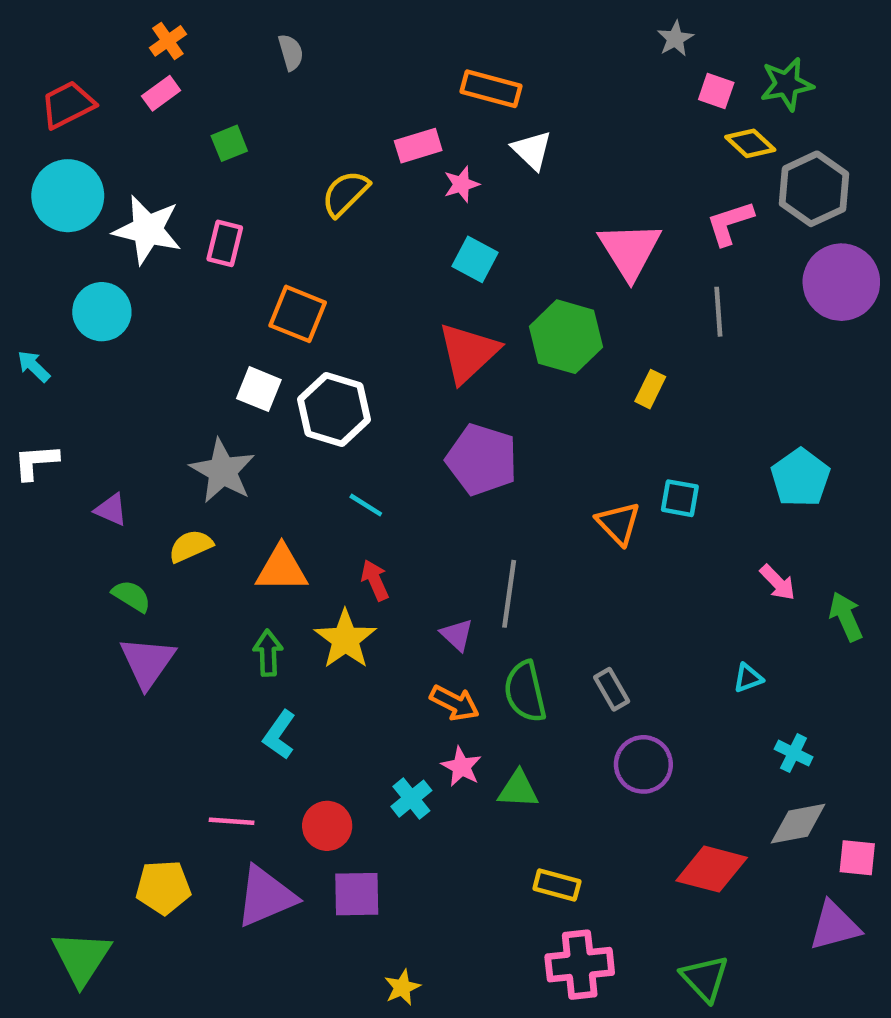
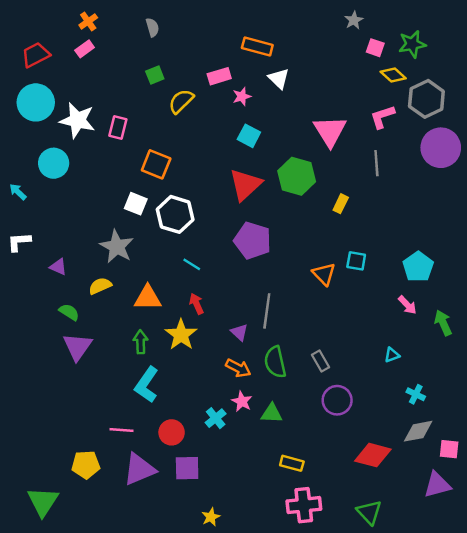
green square: (229, 143) -> (155, 75), moved
cyan pentagon: (800, 478) -> (418, 267), moved
cyan L-shape: (279, 735) -> (147, 385), size x1.4

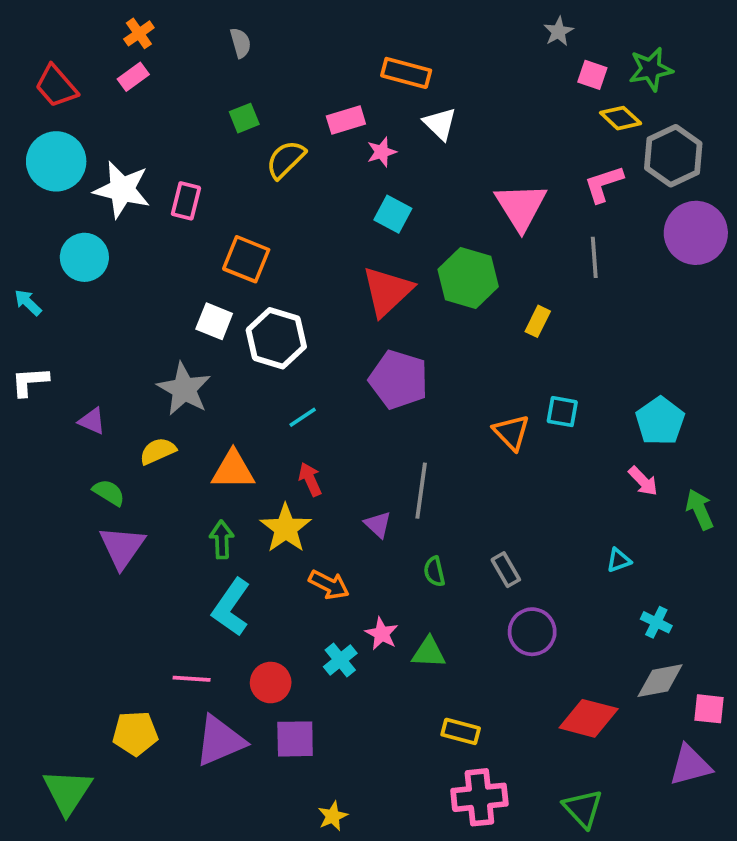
red trapezoid: (36, 55) -> (56, 86), turned -104
cyan line: (192, 264) -> (303, 417), turned -66
green semicircle: (275, 362) -> (434, 572), size x0.6
orange arrow: (238, 368) -> (329, 585), moved

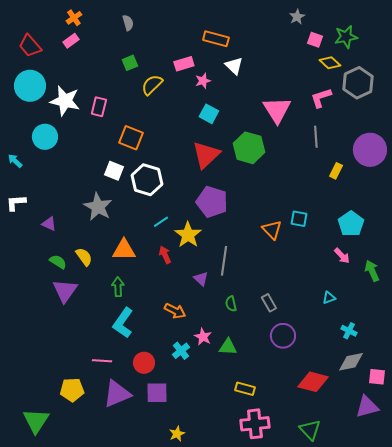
purple circle: (696, 233) -> (370, 150), moved
yellow rectangle: (538, 321) -> (336, 171), moved
yellow semicircle: (158, 451) -> (84, 257), moved, turned 78
yellow star: (286, 528) -> (188, 235), moved

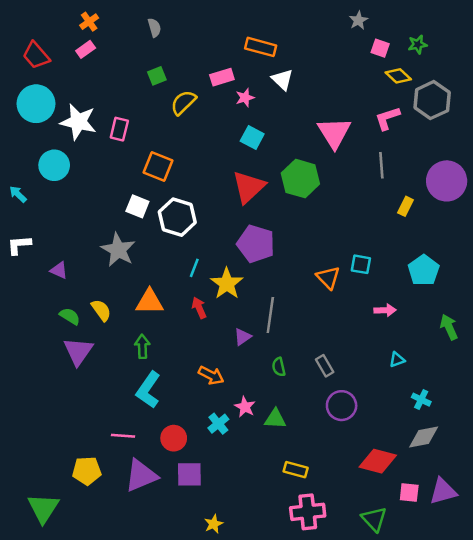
green star: (346, 37) -> (418, 45), size x0.7
cyan line: (161, 222) -> (194, 268), turned -35
pink arrow: (342, 256) -> (385, 310), moved, turned -48
purple triangle: (201, 279) -> (243, 337), turned 42
pink square: (377, 377) -> (409, 493), moved

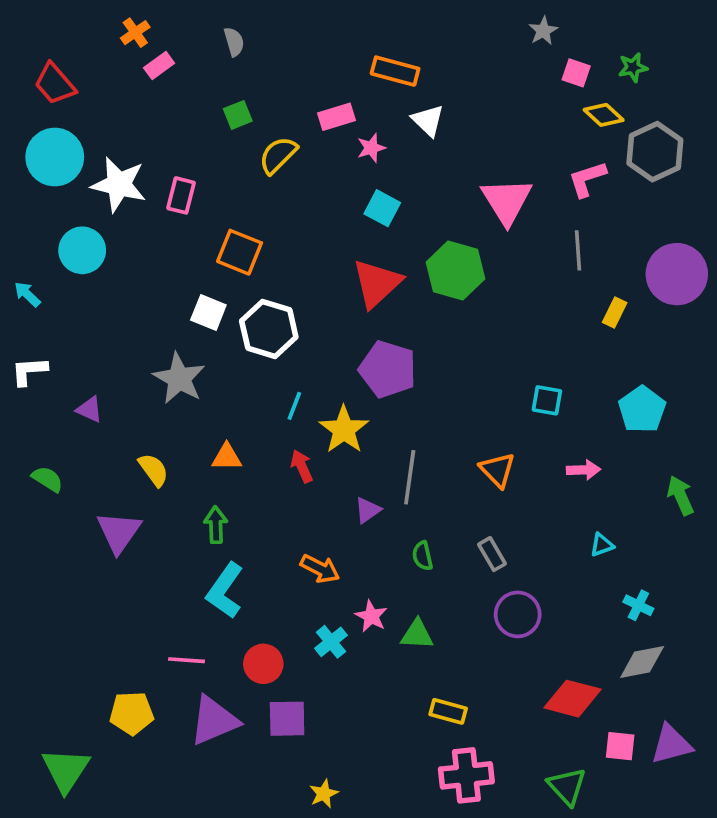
pink rectangle: (86, 49) -> (159, 66), moved
orange triangle: (328, 278) -> (498, 470), moved
orange triangle: (150, 302) -> (227, 457), size x0.7
green semicircle: (70, 316) -> (47, 479), moved

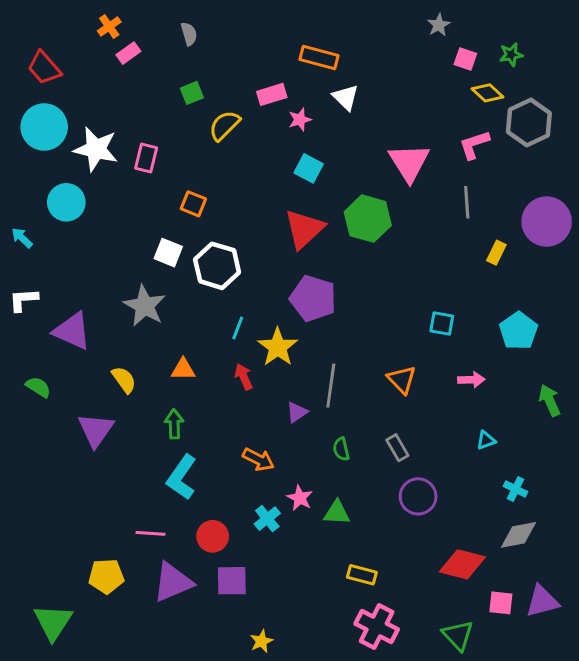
orange square: (240, 252) -> (193, 204), size x0.7
purple triangle: (90, 409) -> (72, 331), size x1.8
pink cross: (466, 775) -> (377, 626), turned 33

